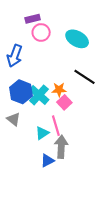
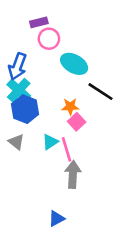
cyan ellipse: (77, 39) -> (74, 64), moved
cyan cross: (39, 95) -> (19, 90), moved
cyan triangle: (42, 133) -> (50, 142), moved
blue triangle: (47, 161) -> (56, 219), moved

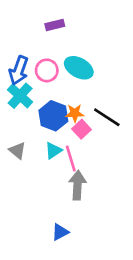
purple rectangle: (39, 22) -> (55, 25), moved
pink circle: (49, 39) -> (47, 70), moved
black line: (100, 92) -> (107, 117), moved
blue hexagon: (25, 109) -> (53, 116), moved

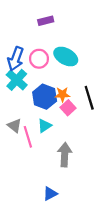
black line: (107, 117) -> (89, 98), turned 40
pink line: (71, 159) -> (28, 137), moved

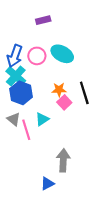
blue hexagon: (45, 97) -> (21, 93), moved
gray arrow: (65, 155) -> (63, 160), moved

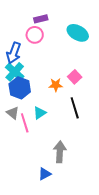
cyan ellipse: (62, 54) -> (78, 33), moved
pink circle: (37, 56) -> (35, 35), moved
black line: (84, 93) -> (75, 108), moved
pink square: (64, 102) -> (75, 77), moved

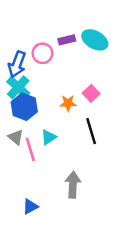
purple rectangle: (41, 19) -> (67, 40), moved
pink circle: (35, 35) -> (42, 53), moved
blue triangle: (45, 174) -> (30, 207), moved

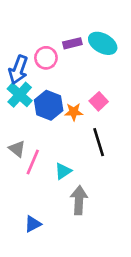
blue hexagon: (24, 107) -> (49, 105), moved
cyan triangle: (49, 137) -> (63, 171), moved
pink line: (30, 149) -> (33, 162), turned 40

